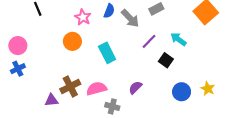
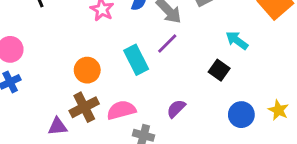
orange circle: (72, 41) -> (87, 70), moved
purple line: (149, 41) -> (167, 43), moved

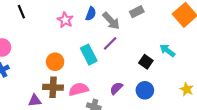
cyan arrow: (237, 40) -> (167, 50), moved
brown cross: (84, 107) -> (53, 87), turned 30
blue circle: (241, 115) -> (145, 90), moved

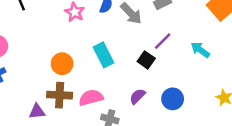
purple line: (110, 43) -> (163, 41), moved
black square: (146, 62) -> (146, 60), moved

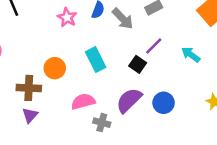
brown cross: (60, 95) -> (29, 88), moved
purple semicircle: (137, 96) -> (129, 100), size x1.6
purple triangle: (37, 111) -> (30, 115), turned -42

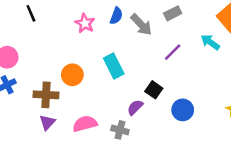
cyan arrow: (191, 55) -> (210, 42), moved
black square: (138, 64) -> (154, 90), moved
purple semicircle: (129, 100) -> (135, 107), moved, size x0.6
pink semicircle: (83, 102) -> (85, 124), moved

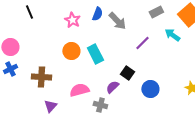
gray rectangle: (173, 13) -> (156, 12), moved
orange circle: (72, 75) -> (71, 51), moved
purple triangle: (47, 122) -> (50, 106), moved
pink semicircle: (85, 124) -> (79, 90), moved

